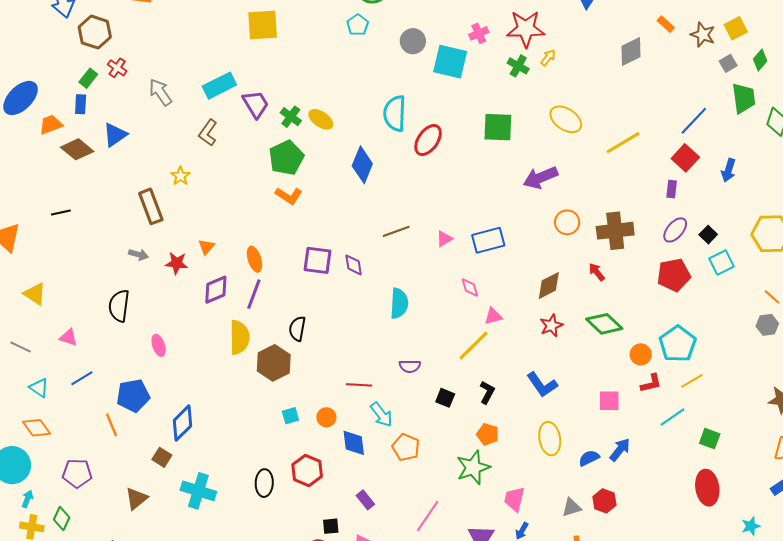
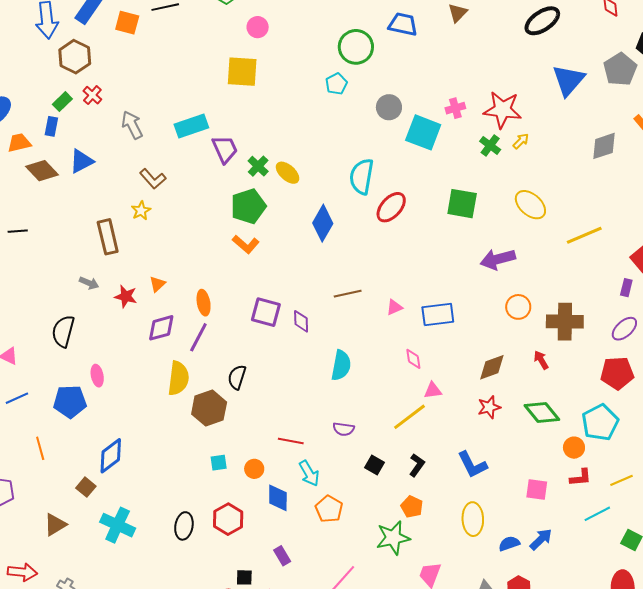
brown L-shape: (208, 133) -> (153, 179), moved, turned -84
cyan pentagon: (678, 344) -> (600, 422), moved
blue pentagon: (133, 396) -> (70, 402), moved

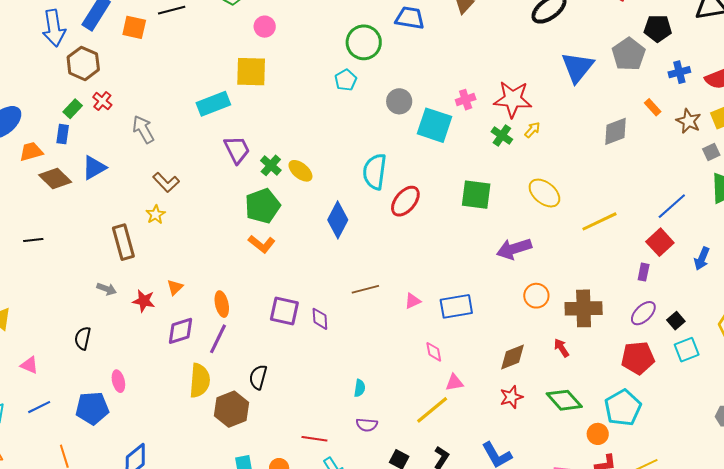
cyan rectangle: (191, 126) -> (213, 104), moved
black semicircle: (63, 331) -> (83, 338), size x0.7
cyan semicircle: (341, 365) -> (360, 388), moved, size x0.6

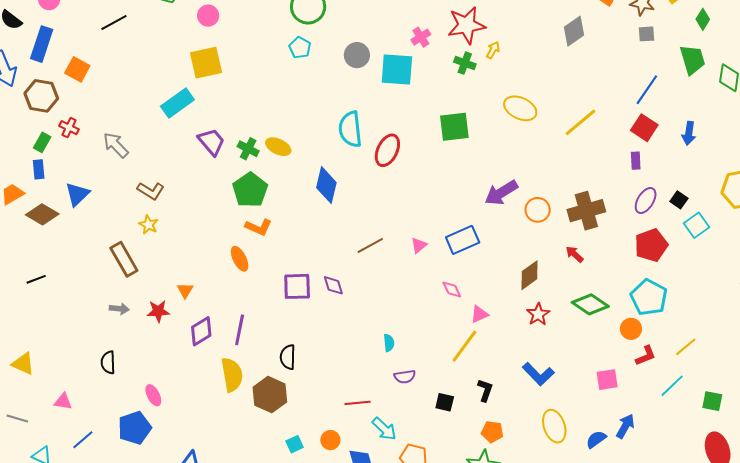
orange square: (134, 27) -> (77, 69), moved, turned 30
gray square: (711, 152) -> (647, 34), moved, turned 36
purple arrow: (514, 249) -> (501, 193), moved
orange ellipse: (222, 304) -> (240, 259), moved

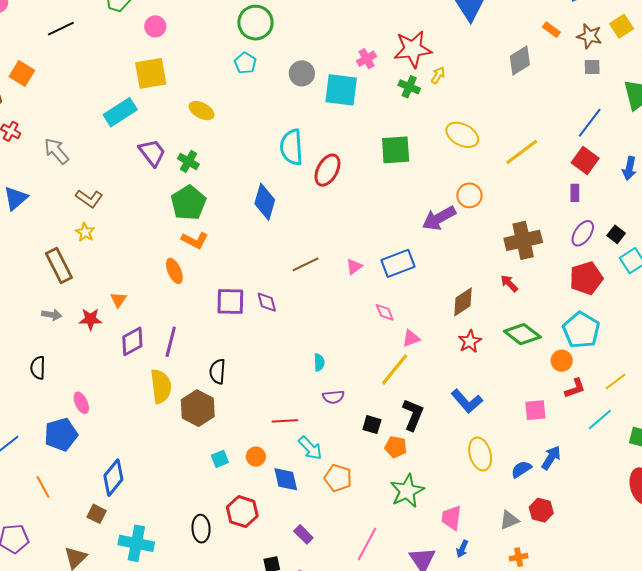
yellow ellipse: (278, 147) -> (202, 111), moved
orange circle: (538, 210) -> (469, 195), moved
black L-shape: (485, 390) -> (413, 415), size x1.4
orange pentagon: (492, 432) -> (396, 447), moved

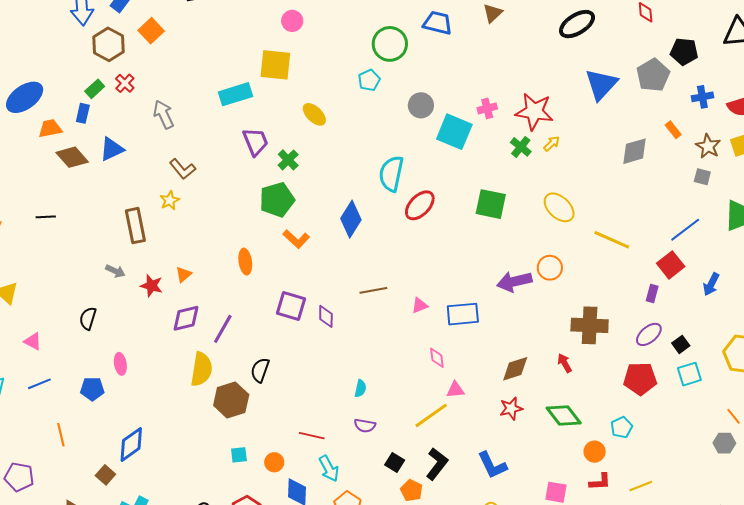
yellow line: (522, 152) -> (612, 240), turned 45
orange L-shape: (195, 240) -> (296, 239), moved
cyan pentagon: (581, 330) -> (622, 427), size x0.6
blue pentagon: (61, 434) -> (92, 389), size x0.7

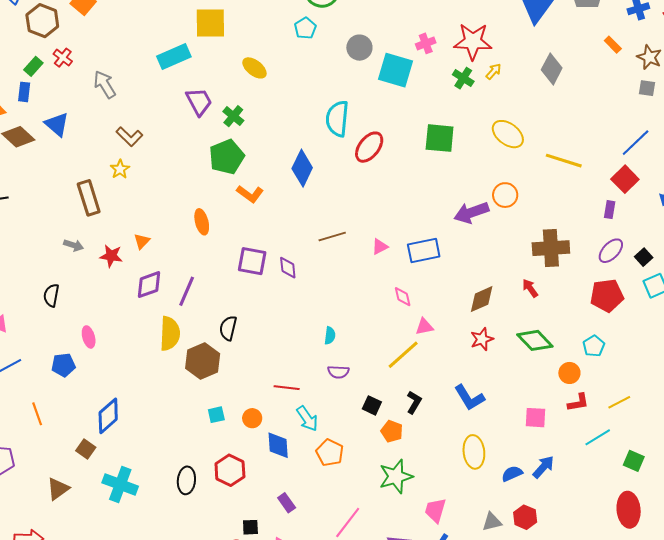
blue triangle: (112, 149) -> (57, 124), turned -48
gray diamond: (634, 151) -> (552, 69), moved, turned -40
black L-shape: (437, 464) -> (414, 402), size x0.7

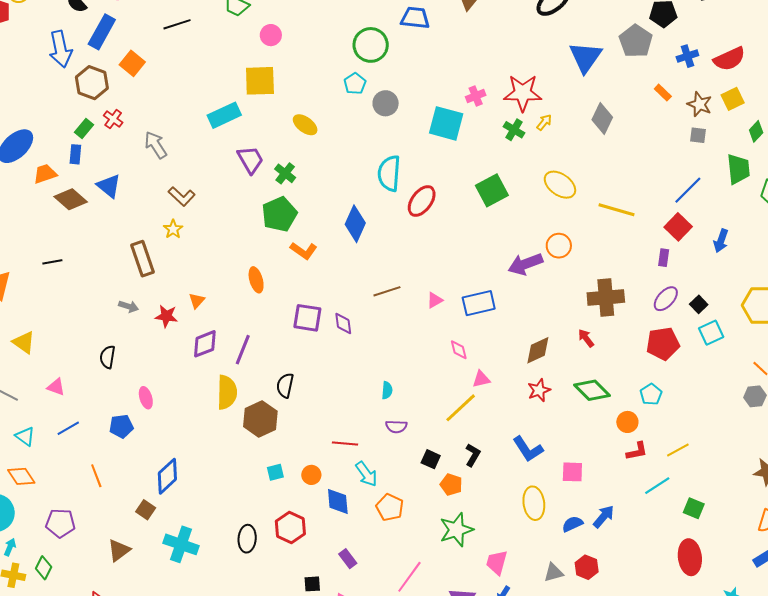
gray circle: (359, 48) -> (386, 103), moved
green square: (440, 138) -> (492, 190), turned -32
pink square: (535, 418) -> (572, 472), moved

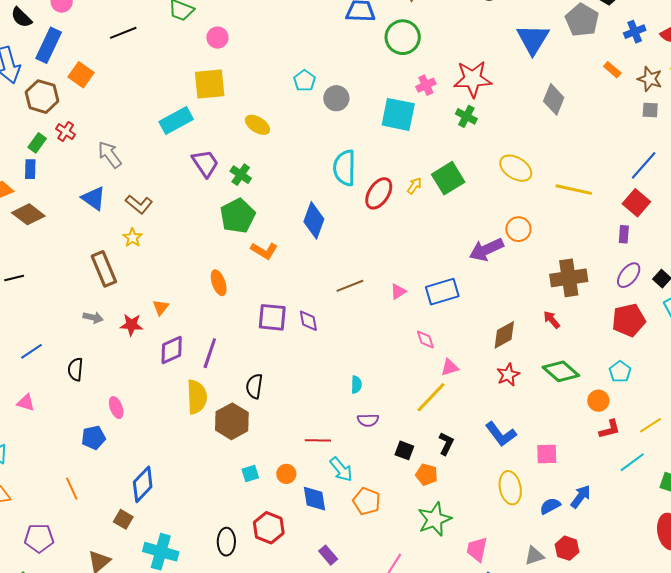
green circle: (371, 45) -> (403, 37), moved
yellow arrow: (544, 122) -> (414, 186), moved
blue triangle: (109, 186) -> (94, 198), moved
blue line: (68, 428) -> (32, 351), moved

